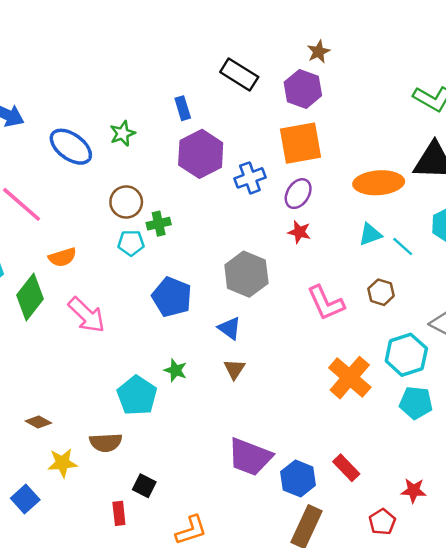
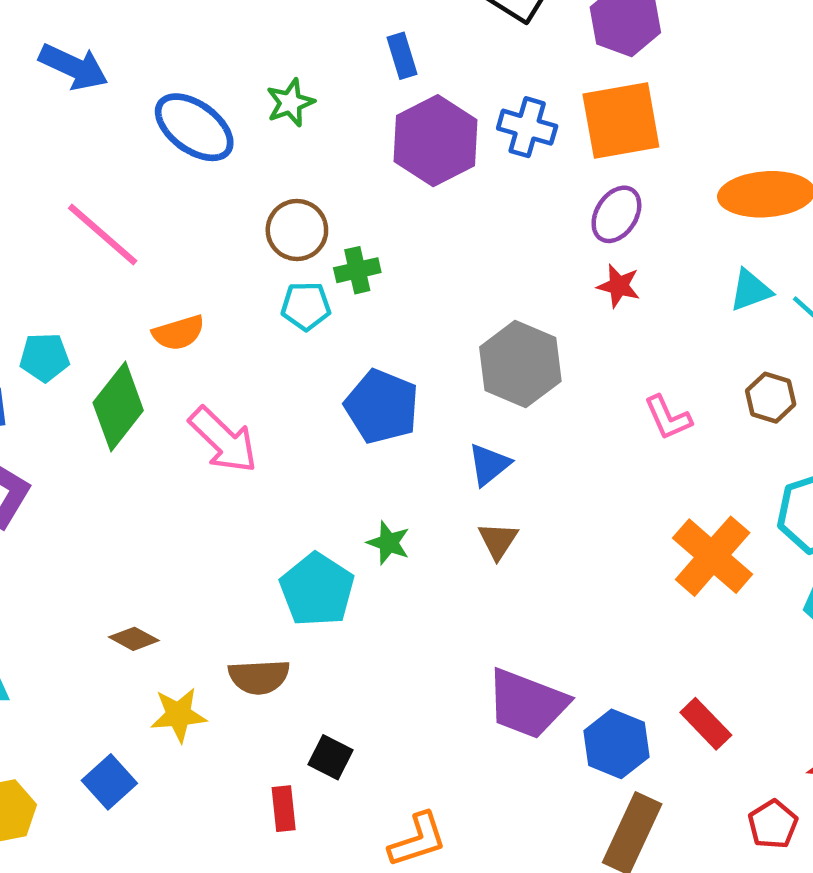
blue cross: (250, 178) -> (527, 127), moved, turned 36
pink L-shape: (326, 303) -> (668, 418), size x0.7
blue triangle: (230, 328) -> (489, 465), turned 45

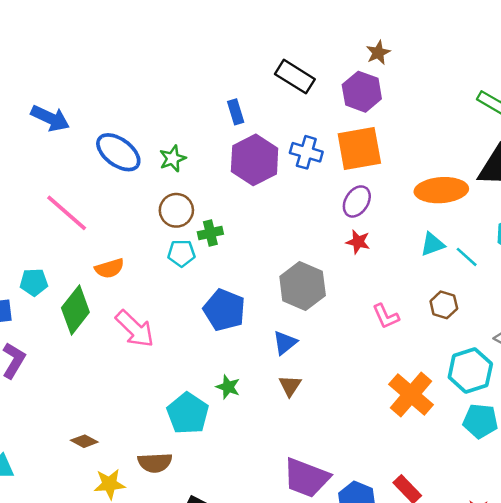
green star: (290, 103) -> (173, 159), moved

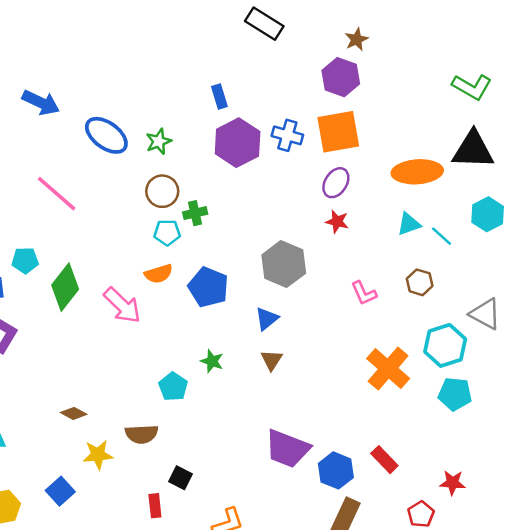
black rectangle: (295, 77) -> (264, 24), moved
orange semicircle: (110, 268) -> (159, 274), moved
cyan pentagon: (188, 413) -> (173, 387), size x0.7

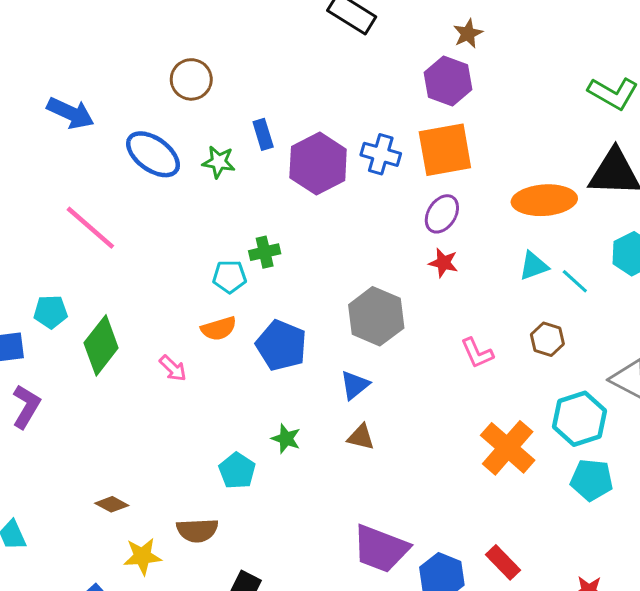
blue rectangle: (219, 97) -> (263, 134), moved
green star: (159, 141) -> (219, 162), turned 30
brown circle: (162, 191) -> (191, 79), moved
pink arrow: (122, 305) -> (173, 368), size x0.6
brown triangle: (272, 360) -> (361, 437), turned -50

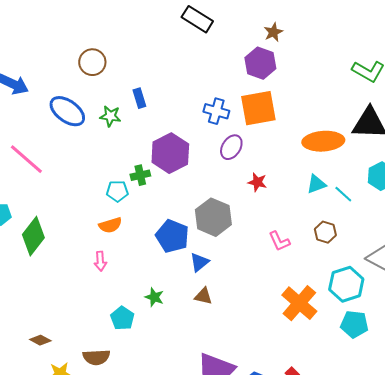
purple hexagon: (318, 163) -> (170, 153), moved
purple ellipse: (442, 214) -> (231, 147), moved
blue pentagon: (281, 345) -> (172, 236), moved
pink arrow: (173, 368) -> (100, 261), moved, turned 42

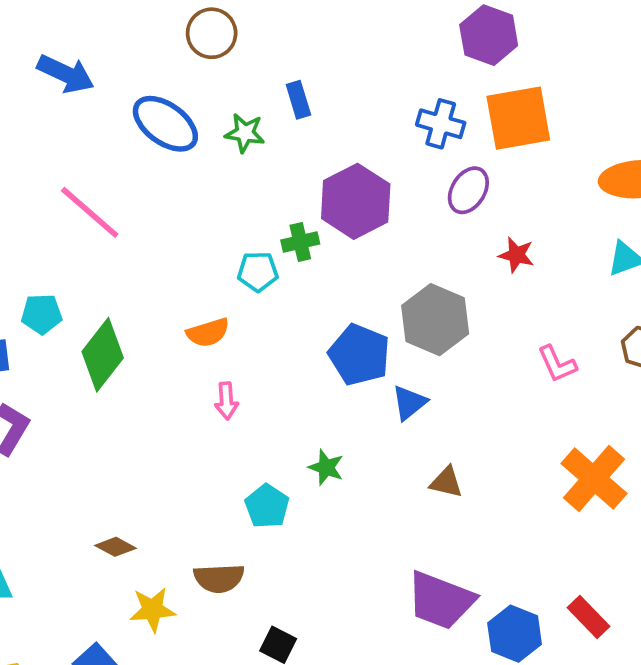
purple hexagon: (260, 63) -> (489, 35), moved
orange semicircle: (110, 225) -> (208, 333), moved
brown triangle: (203, 296) -> (446, 482), moved

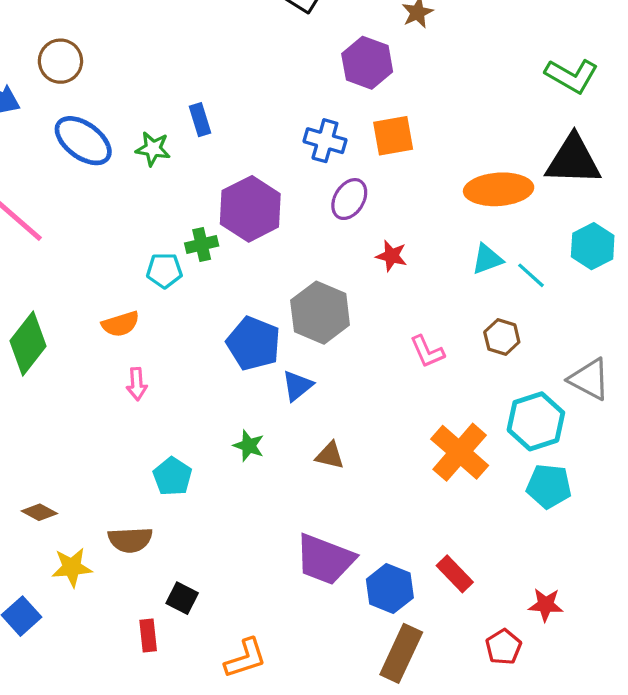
brown circle: (212, 33) -> (60, 61), moved
orange square: (518, 118) -> (393, 136), size x0.7
green star: (326, 467) -> (249, 446), moved

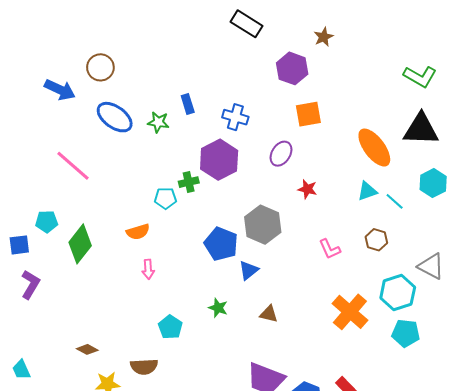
blue cross: (325, 141) -> (235, 117), moved
orange ellipse: (499, 189) -> (374, 148), turned 57

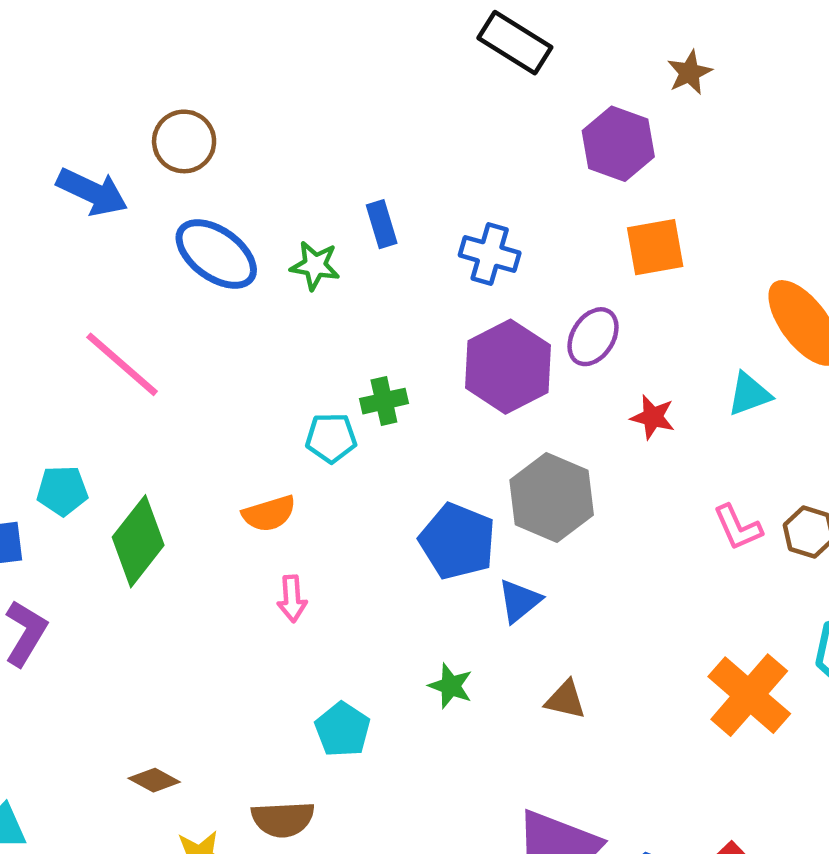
purple hexagon: (219, 160) -> (508, 367), moved
cyan triangle: (367, 191) -> (749, 394), moved
pink L-shape: (330, 249) -> (738, 527), moved

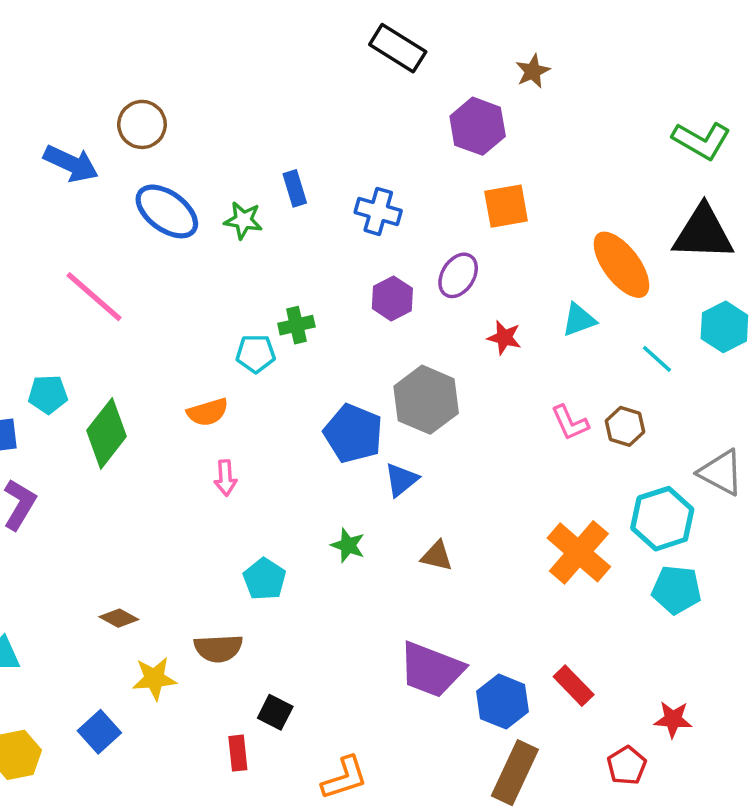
purple hexagon: (508, 367) -> (392, 298), size x0.6

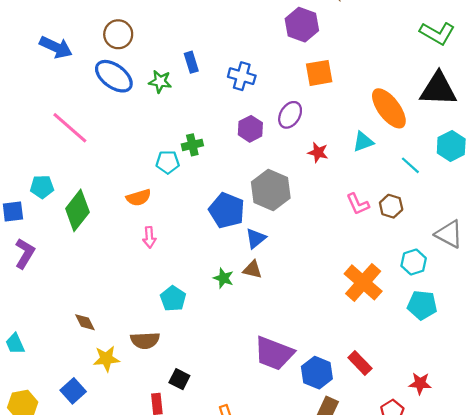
brown circle: (142, 124) -> (118, 34), moved
cyan hexagon: (662, 519) -> (414, 262), size x0.7
brown triangle: (437, 556) -> (252, 270), moved
brown diamond: (119, 618) -> (85, 322), turned 35

